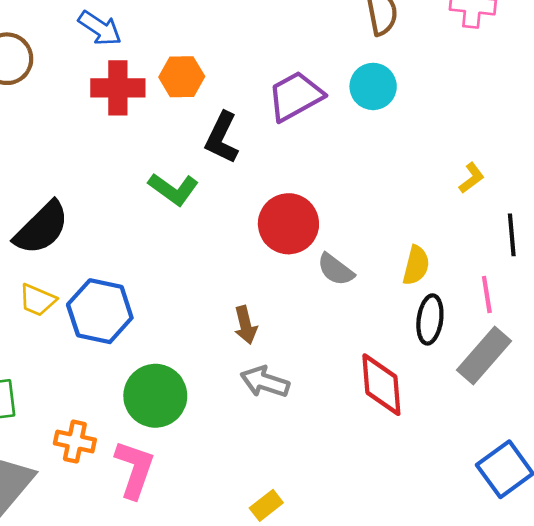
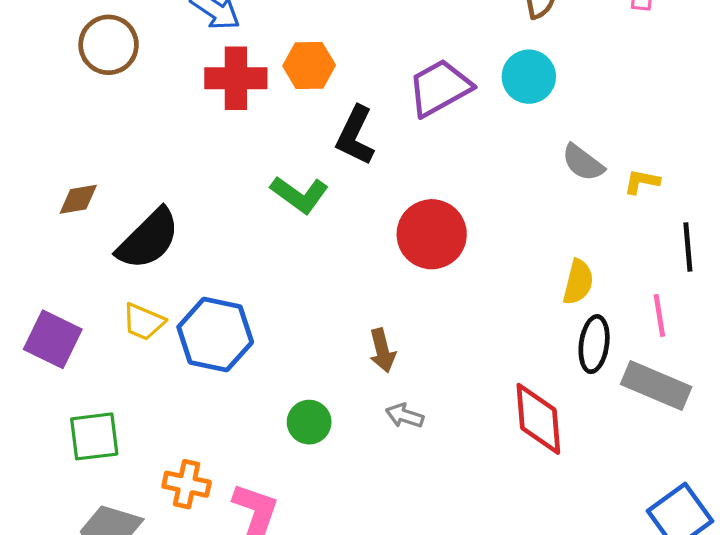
yellow L-shape: (472, 178) -> (642, 182), turned -132
gray semicircle: (336, 270) -> (583, 163), moved
gray rectangle: (484, 356) -> (656, 385), turned 72
gray arrow: (265, 382) -> (405, 416), size x0.7
green circle: (155, 396) -> (309, 422), moved, size x0.6

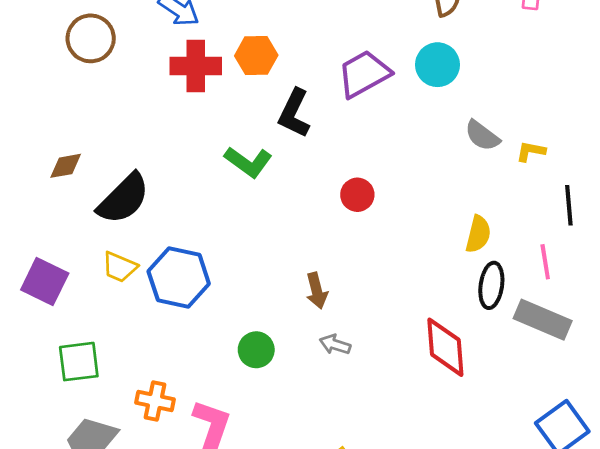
red circle: (432, 234) -> (357, 195), size x0.6

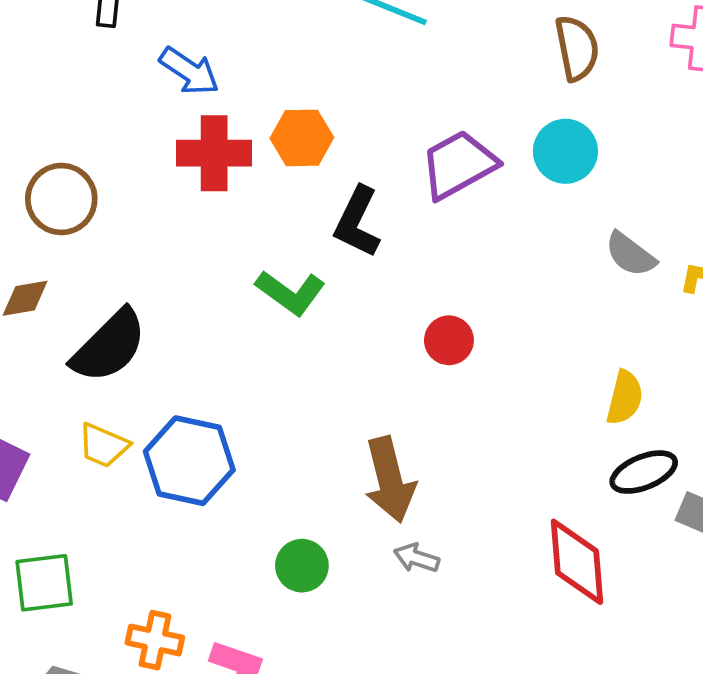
brown circle: (91, 38) -> (61, 199), moved
black ellipse: (491, 285) -> (644, 472), turned 60
brown arrow: (317, 291) -> (390, 480), size x1.6

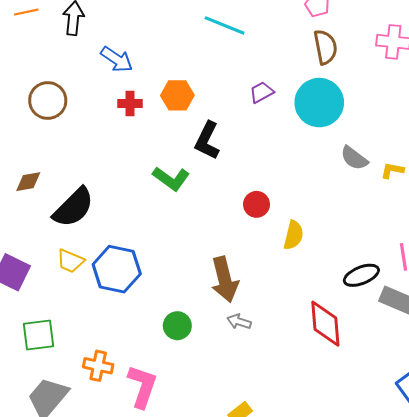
cyan circle: (565, 151) -> (319, 103), size x1.4
red cross: (214, 153) -> (130, 104), size x0.6
purple trapezoid: (459, 165) -> (262, 92), moved, size x0.6
brown circle: (61, 199) -> (48, 100), moved
yellow semicircle: (625, 398) -> (294, 235), moved

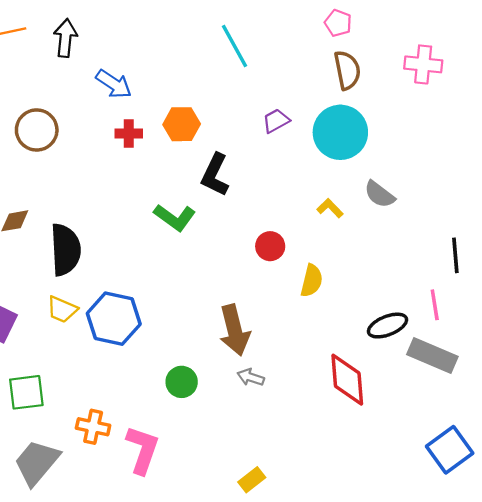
cyan line: (225, 25) -> (235, 46), turned 39
yellow L-shape: (392, 170) -> (330, 208), moved, turned 35
black semicircle: (73, 207) -> (65, 250), turned -48

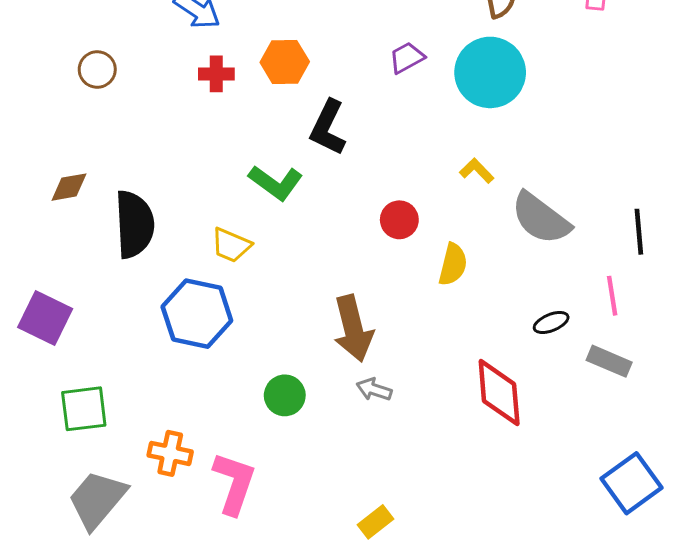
brown circle: (37, 130) -> (97, 69), size x0.7
gray semicircle: (379, 194) -> (541, 218), moved, size x1.5
yellow trapezoid: (62, 309) -> (231, 245), moved
black ellipse: (388, 326) -> (551, 322), size x0.7
gray rectangle: (432, 355) -> (609, 361), size x0.7

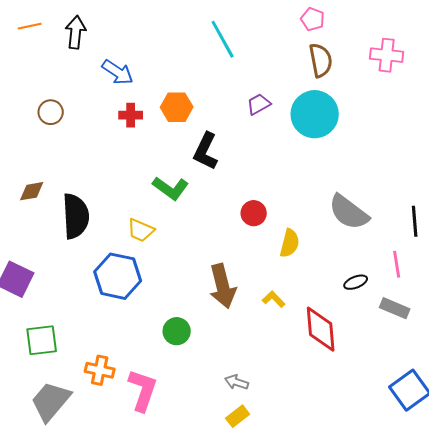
yellow L-shape: (477, 171) -> (274, 299), moved
gray arrow: (374, 389) -> (237, 382), moved

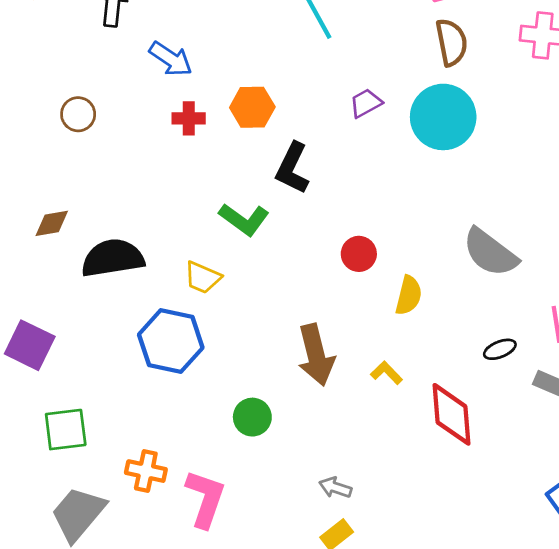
black semicircle: (76, 216) -> (113, 258), turned -96

